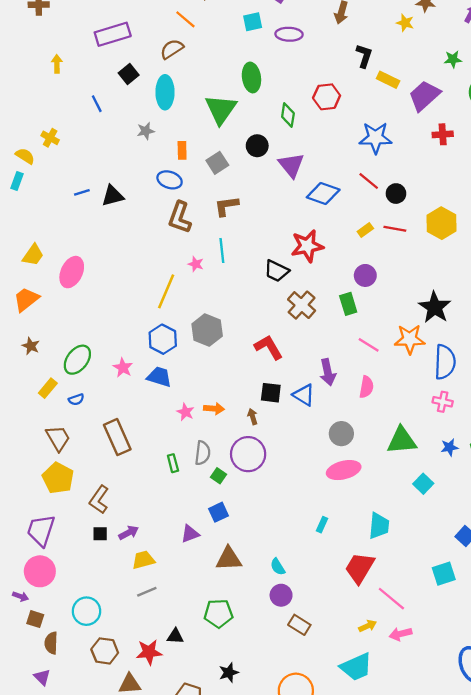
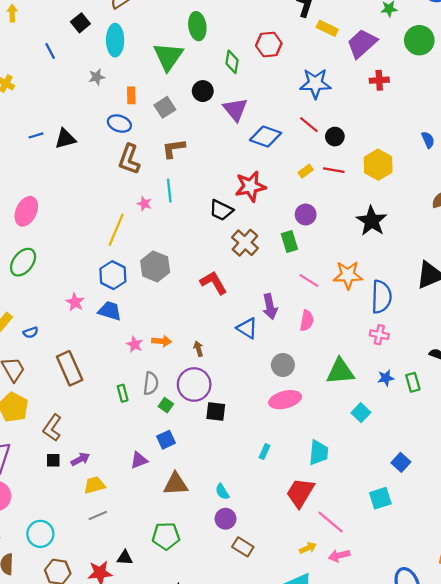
black star: (435, 307) -> (372, 221), moved
green ellipse: (77, 360) -> (23, 262), moved
black square: (271, 393) -> (216, 412), moved

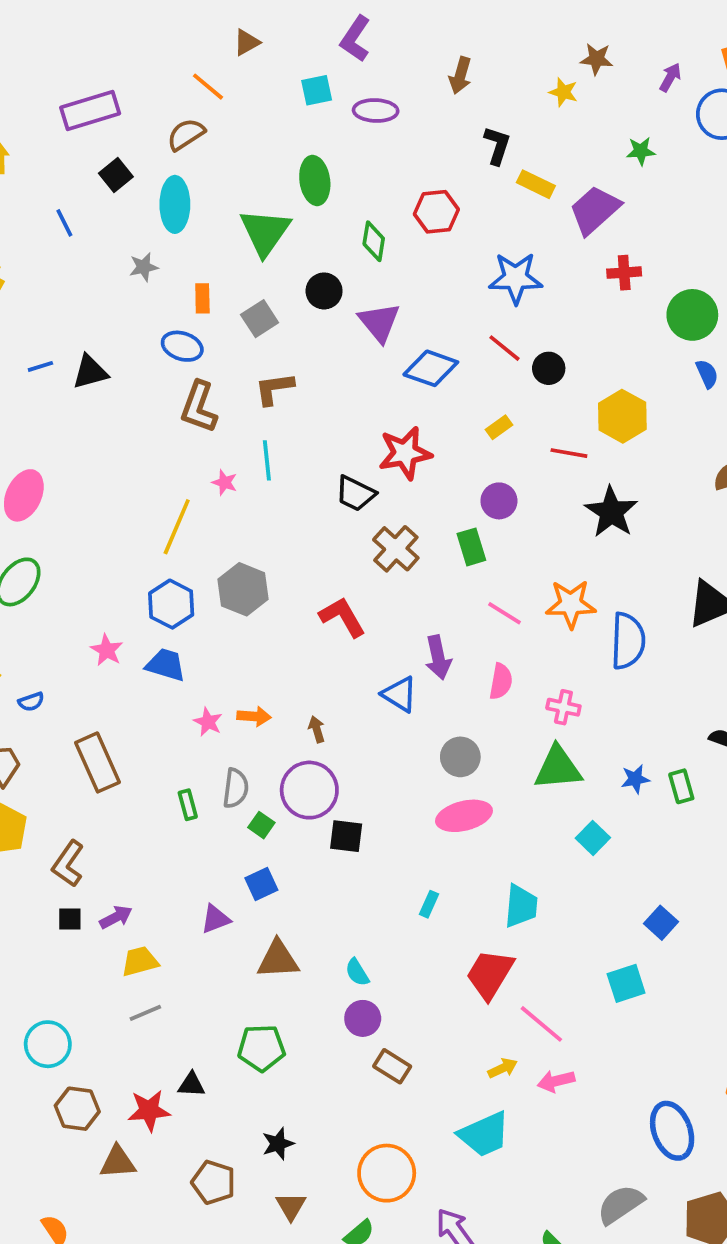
green circle: (419, 40) -> (692, 315), moved
red line: (334, 170) -> (569, 453), moved
pink cross: (379, 335) -> (563, 707), moved

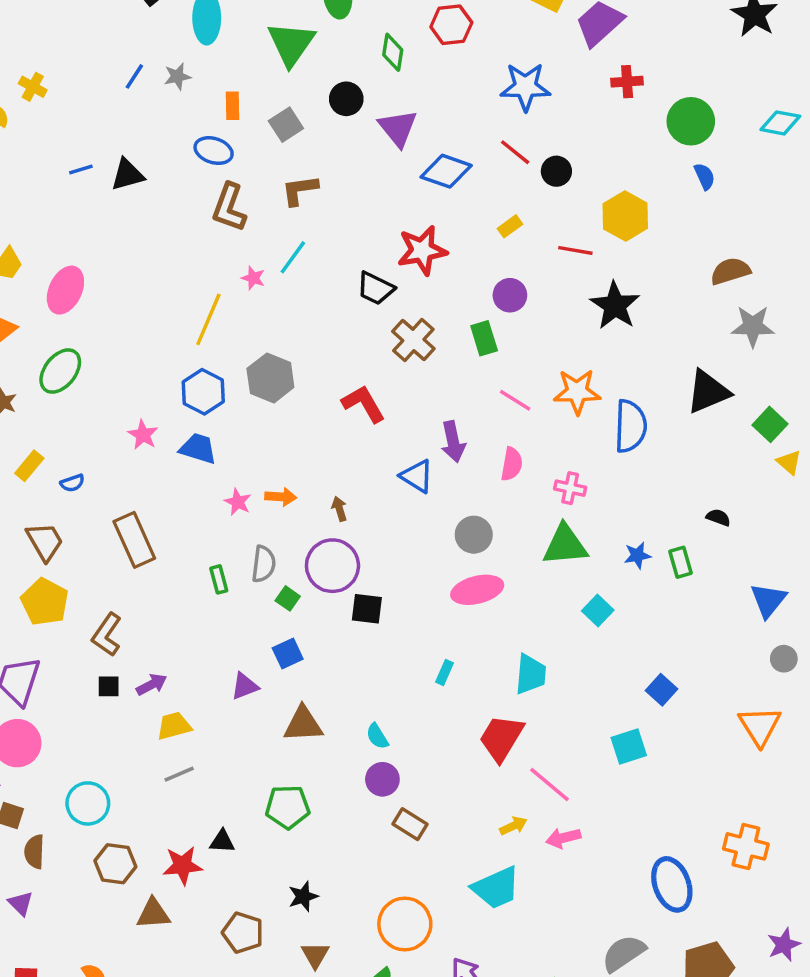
blue line: (64, 223) -> (134, 76), moved, turned 60
cyan line: (267, 460) -> (293, 257), turned 42

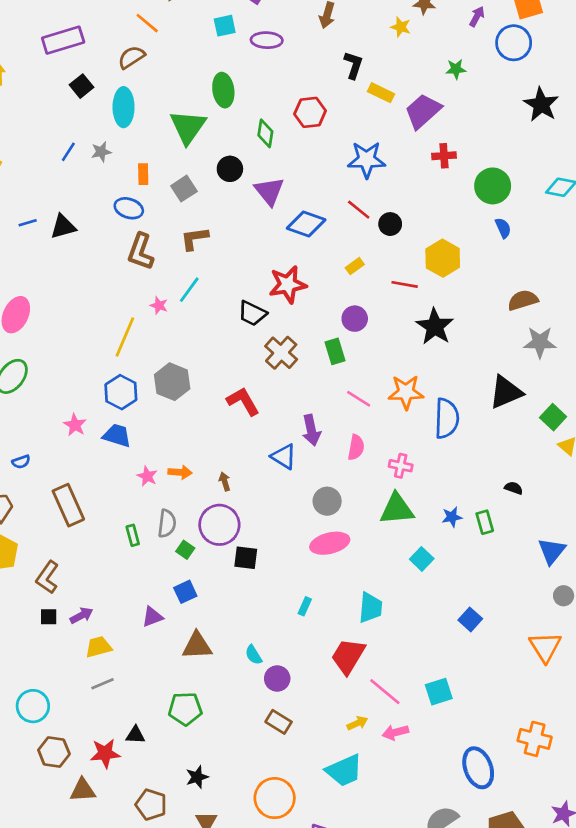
cyan square: (629, 747) -> (439, 692), moved
purple circle: (382, 779) -> (277, 678), moved

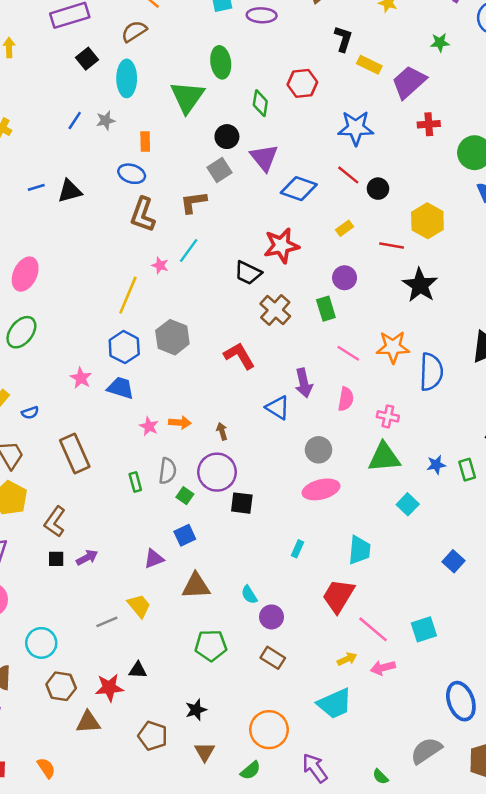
gray square: (184, 189) -> (220, 170), moved
yellow trapezoid: (99, 647) -> (139, 606), moved, turned 65
green pentagon: (185, 709) -> (211, 645), moved

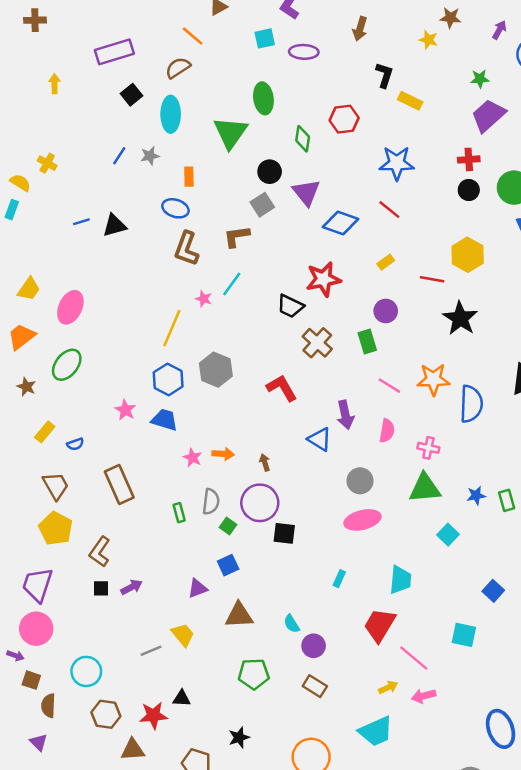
purple trapezoid: (409, 82) -> (488, 115), moved
black circle: (378, 189) -> (469, 190), moved
cyan square: (424, 629) -> (464, 635), moved, turned 30

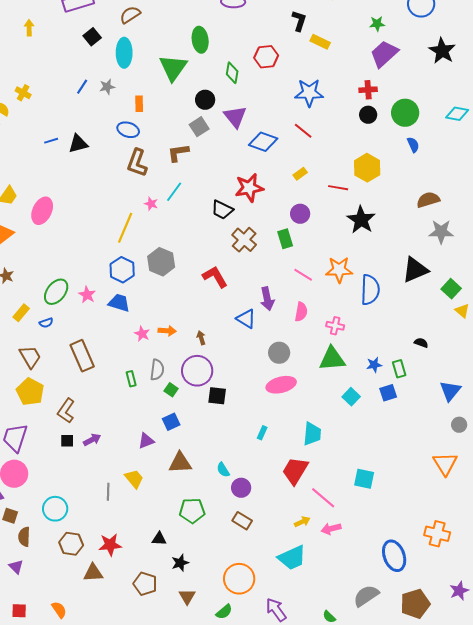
green ellipse: (67, 365) -> (56, 292), moved
blue square: (493, 591) -> (388, 393), moved, turned 30
gray line: (151, 651) -> (108, 492), turned -66
black triangle: (182, 698) -> (159, 539), moved

